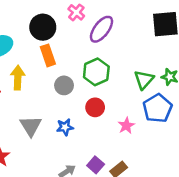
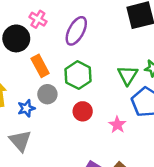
pink cross: (76, 12) -> (38, 19), moved
orange rectangle: (48, 55) -> (40, 66), moved
blue star: (65, 127) -> (26, 108), moved

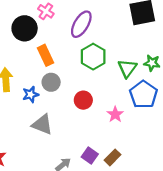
green hexagon: (78, 75) -> (93, 57), moved
gray triangle: (20, 141) -> (42, 124), moved, turned -30

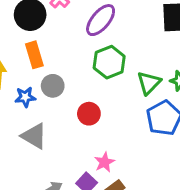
orange rectangle: (46, 55) -> (34, 55), moved
pink star: (115, 114) -> (104, 162), moved

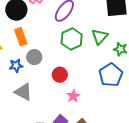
green triangle: (149, 83) -> (100, 37), moved
pink star: (104, 162) -> (73, 96), moved

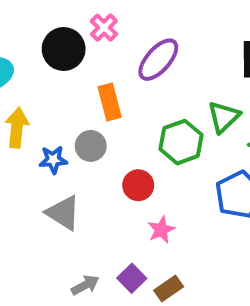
orange rectangle: (21, 37) -> (110, 102), moved
green hexagon: (72, 39) -> (181, 142), moved

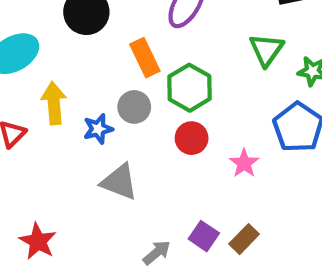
green hexagon: (181, 142) -> (190, 88), moved
pink star: (161, 230) -> (244, 163), moved

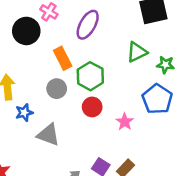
green triangle: (266, 50) -> (137, 52), turned 30
blue star: (98, 129) -> (24, 113), moved

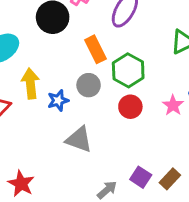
blue star: (24, 113) -> (58, 100), moved
pink star: (125, 122) -> (173, 105), moved

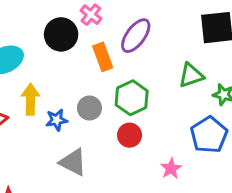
orange rectangle: (96, 49) -> (103, 57), moved
pink star: (173, 105) -> (171, 168), moved

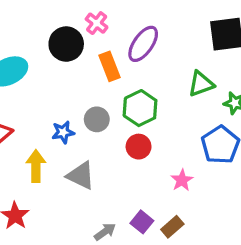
yellow arrow: (30, 99) -> (36, 166), moved

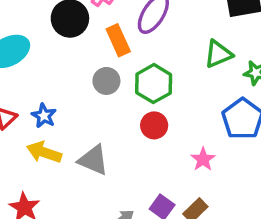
gray circle: (97, 119) -> (106, 81), moved
blue star: (63, 132) -> (44, 116), moved, turned -30
yellow arrow: (36, 166) -> (44, 152), turned -68

